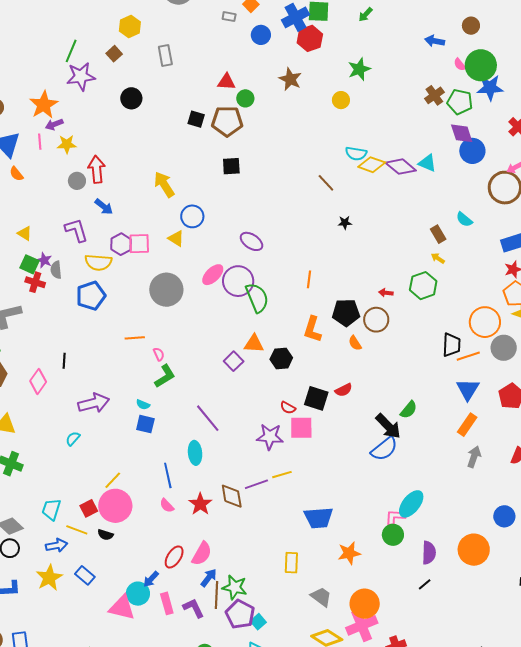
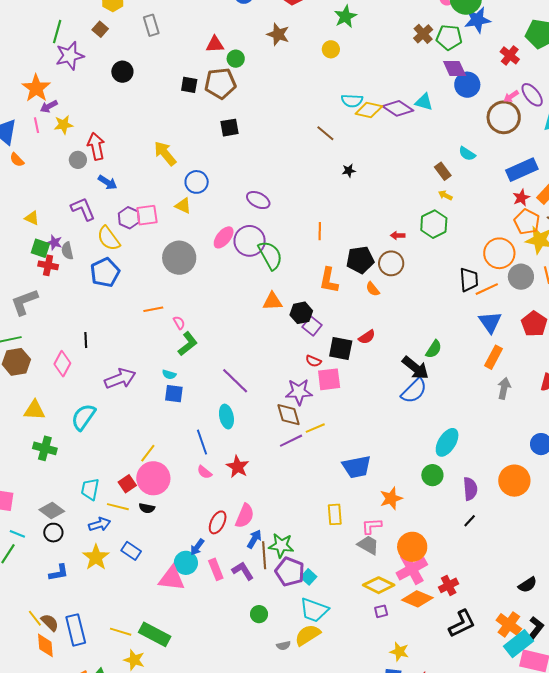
yellow semicircle: (98, 262) -> (109, 238), turned 56
purple square: (234, 361) -> (312, 326), moved
cyan semicircle: (73, 439) -> (83, 417), moved, size x1.8
brown diamond: (232, 496) -> (288, 415), moved
pink L-shape: (395, 517) -> (372, 526), moved

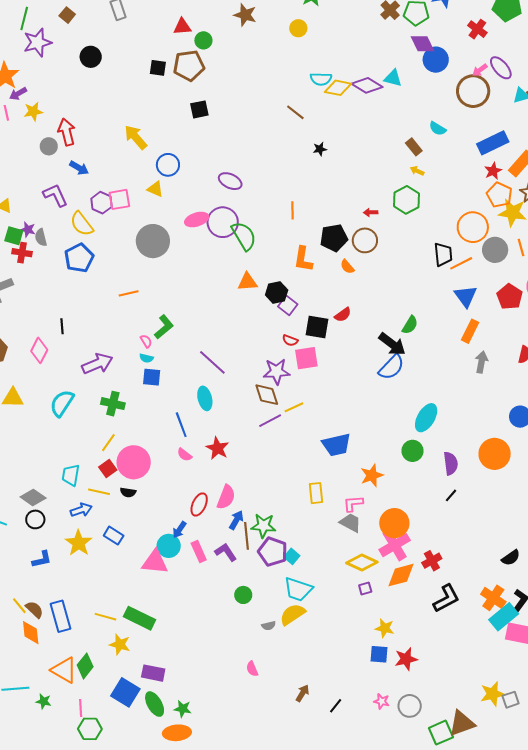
pink ellipse: (224, 237) -> (197, 220), turned 35
pink semicircle: (179, 323) -> (146, 341), moved
green cross: (45, 448) -> (113, 404), moved
yellow line: (148, 453) -> (108, 443), moved
orange diamond: (417, 599) -> (401, 575), turned -36

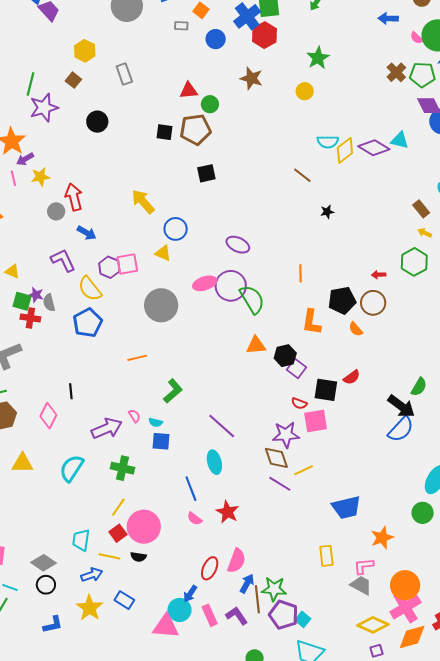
yellow diamond: (338, 88) -> (345, 150), turned -48
pink semicircle: (146, 341) -> (134, 416), moved
purple line: (270, 421) -> (280, 484), turned 60

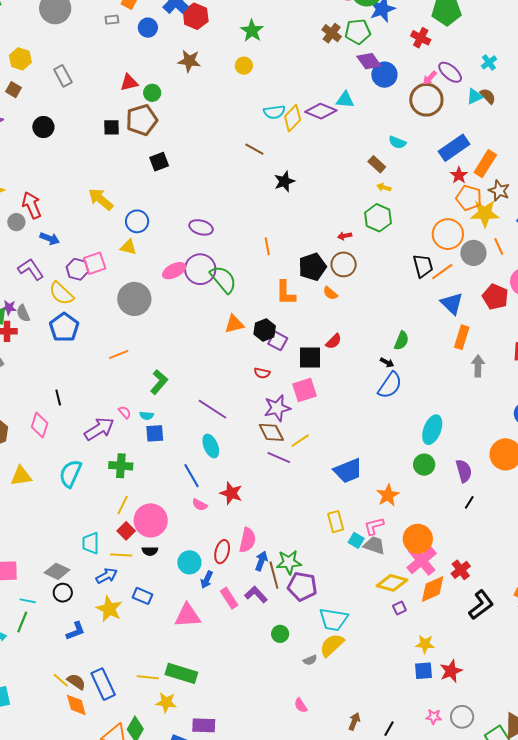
black star: (327, 212) -> (284, 181), size x1.5
red semicircle: (299, 403) -> (262, 373), moved
black arrow: (401, 406) -> (387, 362), size x0.5
cyan circle: (180, 610) -> (189, 562), moved
cyan square: (303, 619) -> (356, 540), moved

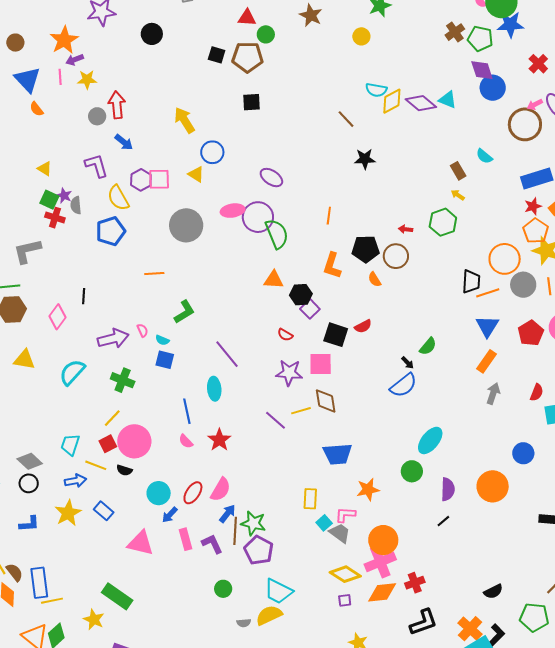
brown diamond: (271, 432) -> (326, 401), moved
yellow line: (148, 677) -> (52, 601), moved, turned -35

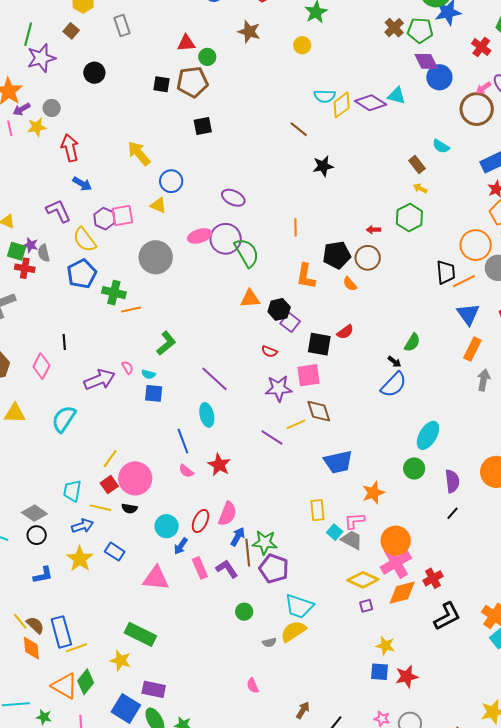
gray circle: (97, 116) -> (52, 108), moved
green cross: (123, 380) -> (114, 293), moved

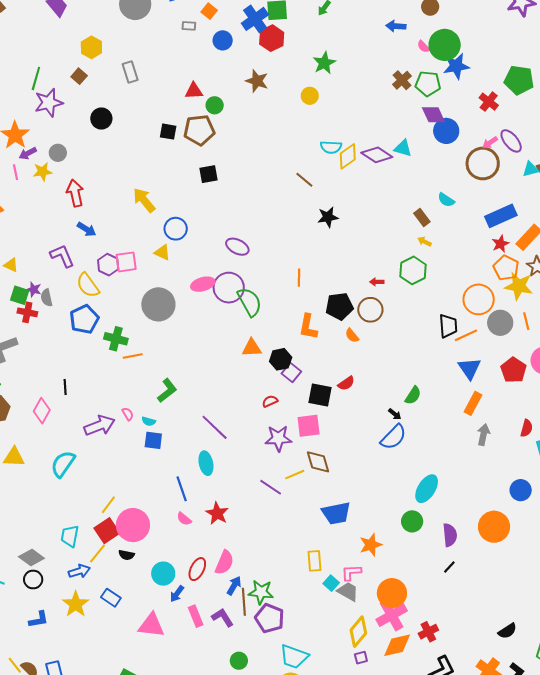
red semicircle: (269, 351) -> (270, 401), turned 133
red square: (109, 485) -> (107, 531), size x1.4
yellow line: (100, 508) -> (98, 553), turned -65
yellow diamond: (363, 580) -> (358, 632), turned -76

